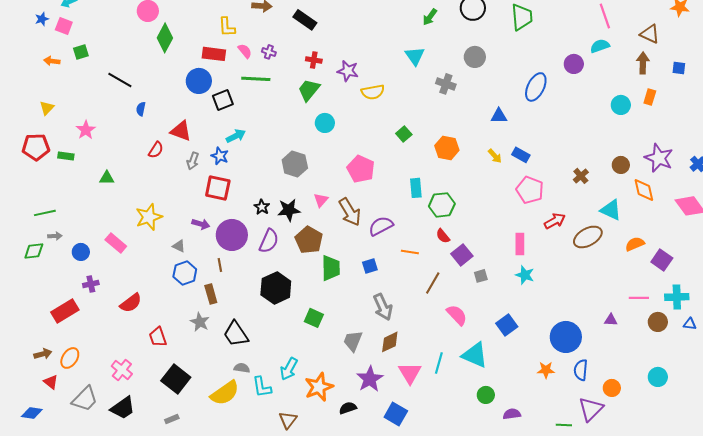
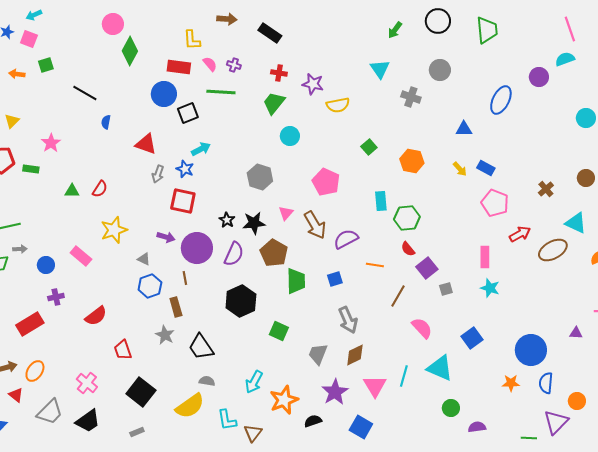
red semicircle: (156, 150) -> (100, 189), moved
cyan L-shape: (262, 387) -> (227, 420), moved

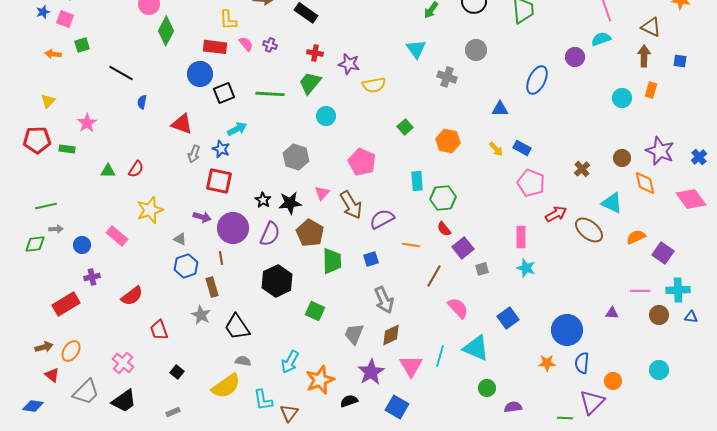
green line: (221, 92) -> (270, 94), moved
brown ellipse: (553, 250) -> (589, 230), turned 68
black square: (141, 392) -> (177, 372), size x0.5

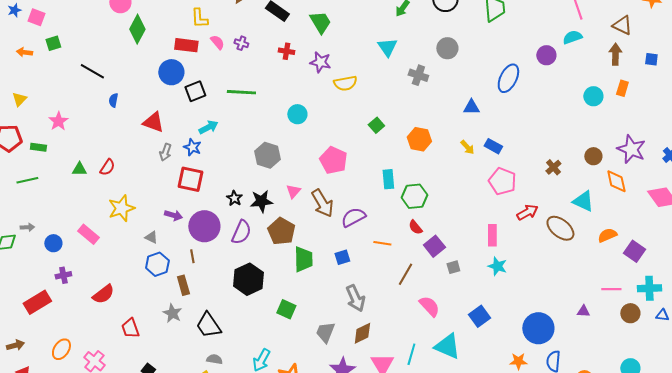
green trapezoid: (310, 83) -> (320, 22), moved, turned 110
green line: (46, 206) -> (27, 180), moved
orange ellipse: (71, 351) -> (61, 349), moved

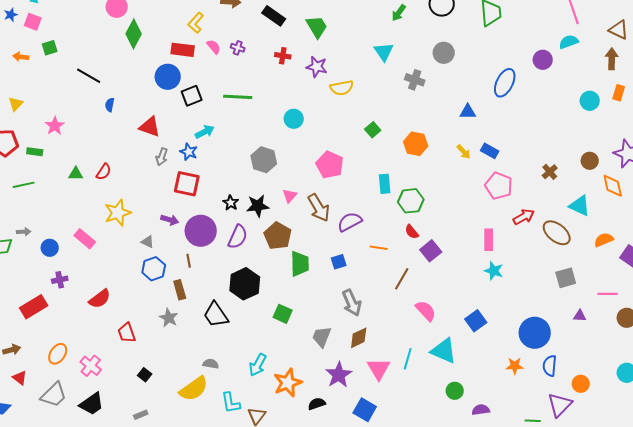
yellow L-shape: (199, 18) -> (196, 23), turned 45
gray square: (453, 267) -> (566, 278), moved, size x1.5
black trapezoid: (208, 325) -> (216, 315), moved

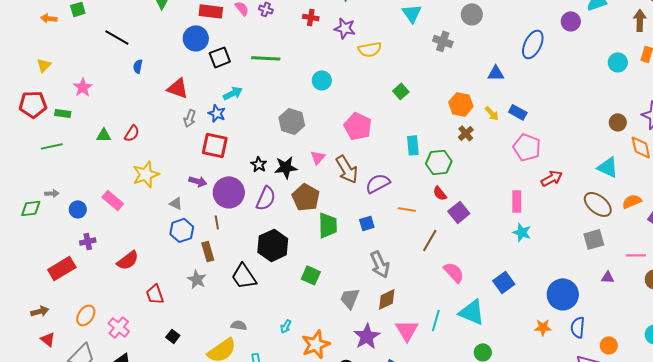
orange hexagon: (416, 144) -> (461, 104), moved
brown cross: (550, 172) -> (466, 133), moved
brown ellipse: (557, 233) -> (598, 204), moved
cyan arrow: (258, 365) -> (286, 326), size x0.6

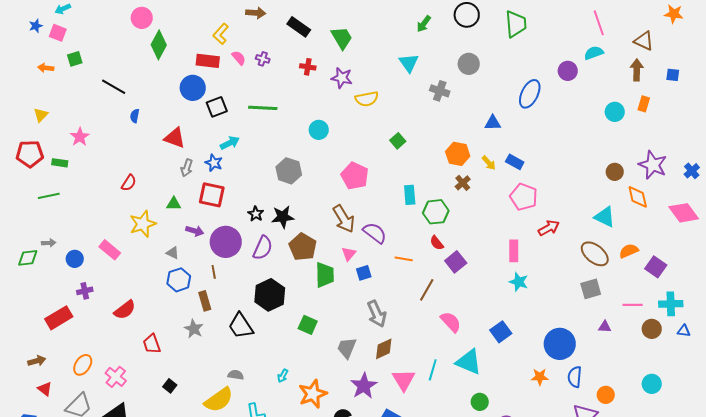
green triangle: (104, 135) -> (174, 204), moved
pink triangle: (318, 157) -> (349, 254), moved
purple semicircle: (378, 183) -> (375, 233), turned 65

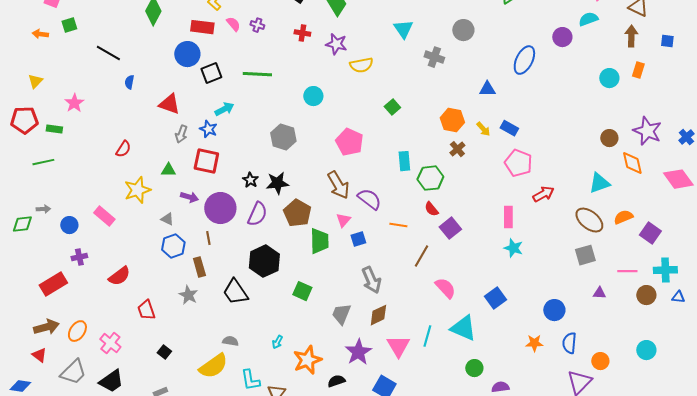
cyan triangle: (605, 217) -> (599, 183), turned -45
blue circle: (560, 344) -> (554, 310), size x0.7
brown arrow: (37, 361) -> (46, 327), moved, size x1.4

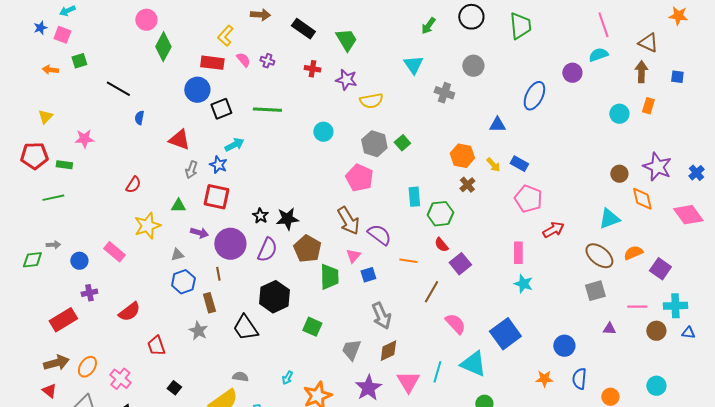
pink star: (74, 103) -> (84, 139), turned 30
gray hexagon: (283, 137) -> (374, 144), moved
gray triangle: (167, 219) -> (177, 255), turned -40
blue square: (495, 298) -> (505, 334), size x1.4

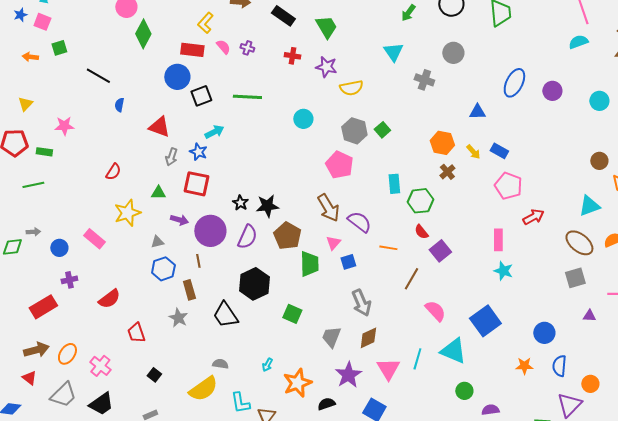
purple circle: (572, 73) -> (552, 91), moved

